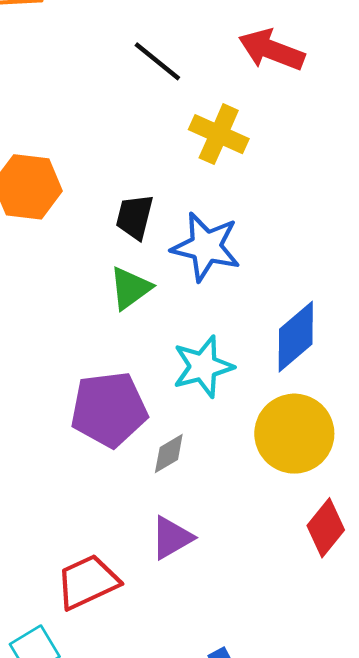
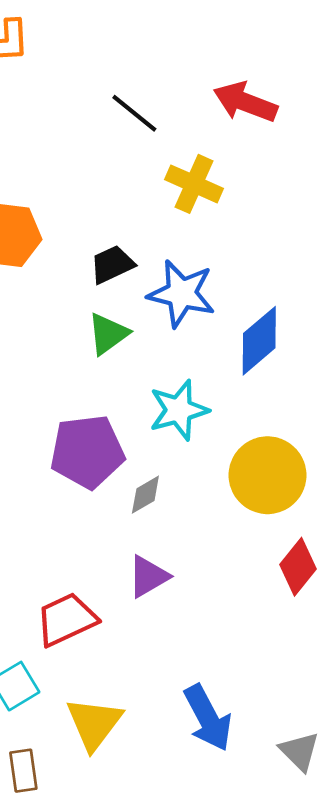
black trapezoid: (135, 217) -> (112, 264), turned 51
blue diamond: (296, 337) -> (259, 341), moved

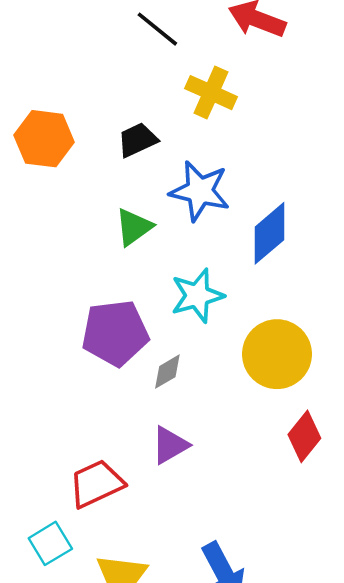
black trapezoid: (112, 264) -> (137, 140), moved

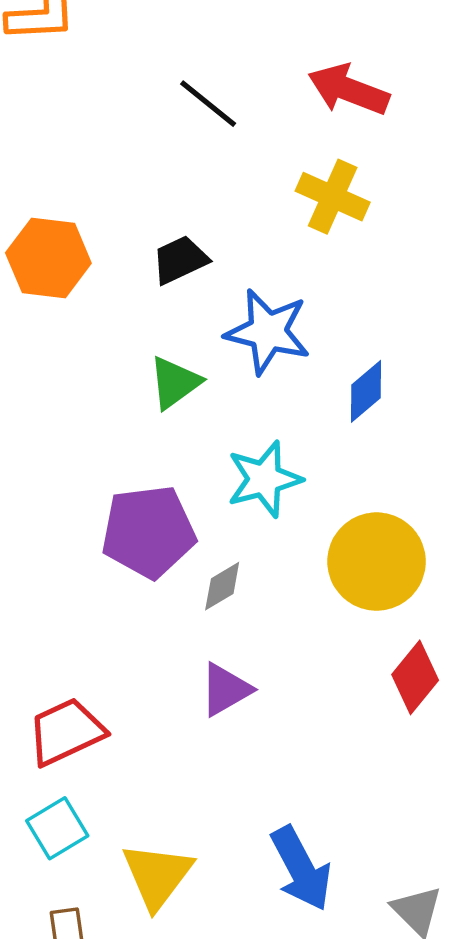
yellow cross: (211, 93) -> (333, 197), moved
blue diamond: (270, 233) -> (366, 391), size x0.7
red trapezoid: (96, 484) -> (66, 732), moved

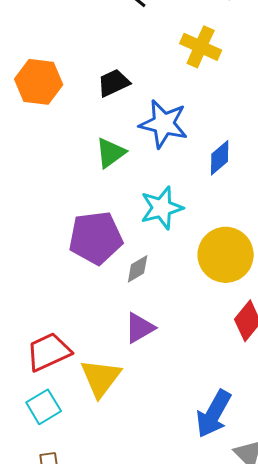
blue arrow: (301, 869) -> (214, 414), moved, turned 57
yellow triangle: (157, 876) -> (101, 378), moved

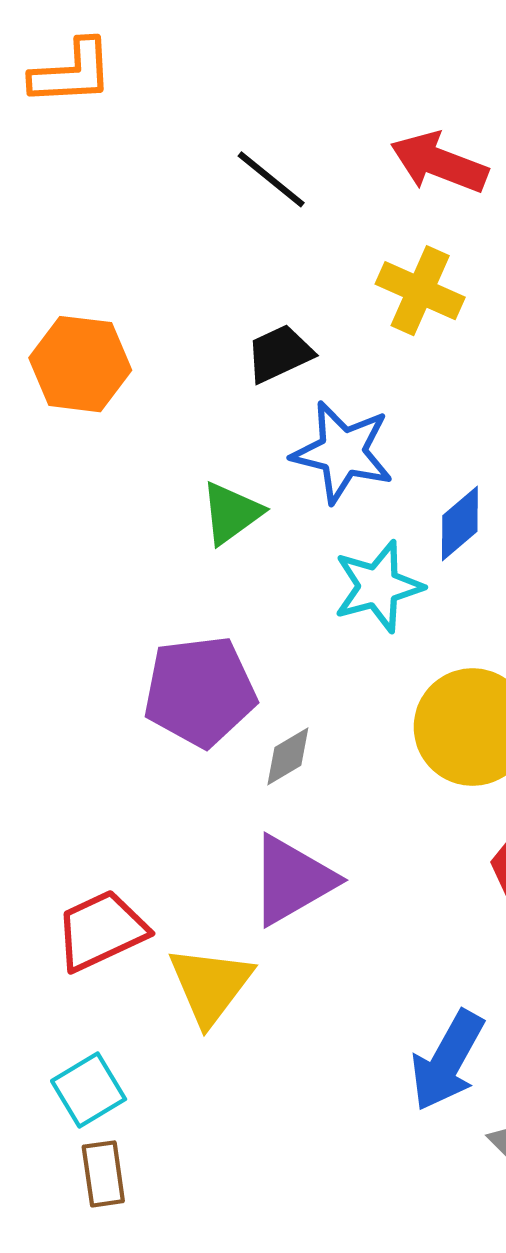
black trapezoid: (114, 83) -> (280, 354), moved
cyan star: (162, 208) -> (378, 586), moved
purple triangle: (140, 328) -> (292, 880), size x1.4
cyan square: (44, 407) -> (89, 1090), moved

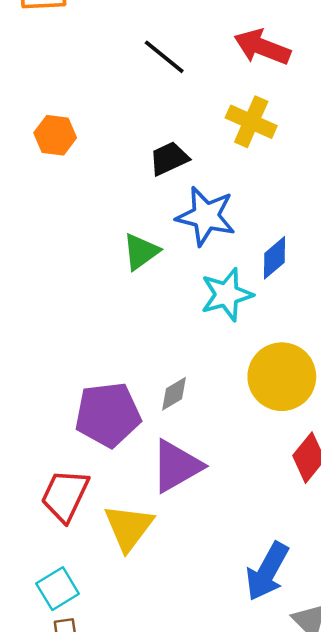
orange hexagon: (80, 364) -> (55, 135), moved, size x0.7
purple pentagon: (200, 691) -> (108, 415), moved
red trapezoid: (101, 931) -> (65, 495), turned -40

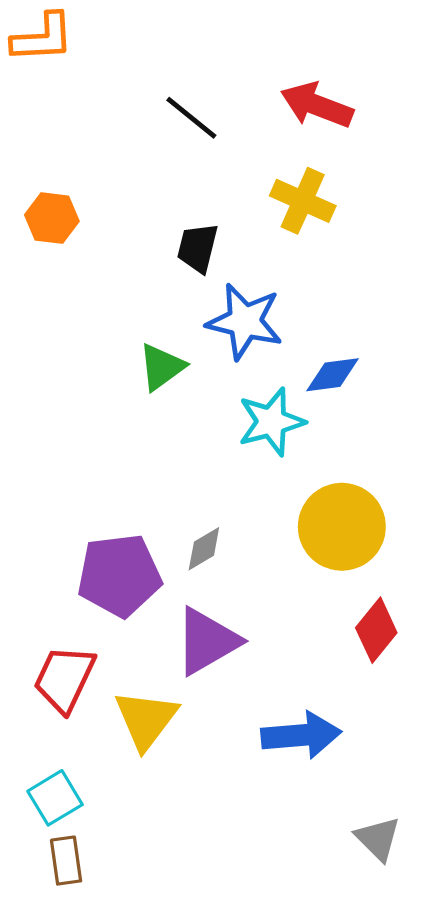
black trapezoid: (169, 159) -> (198, 248), turned -51
blue diamond: (274, 258) -> (332, 375), turned 33
blue arrow: (267, 571) -> (301, 735), moved, turned -124

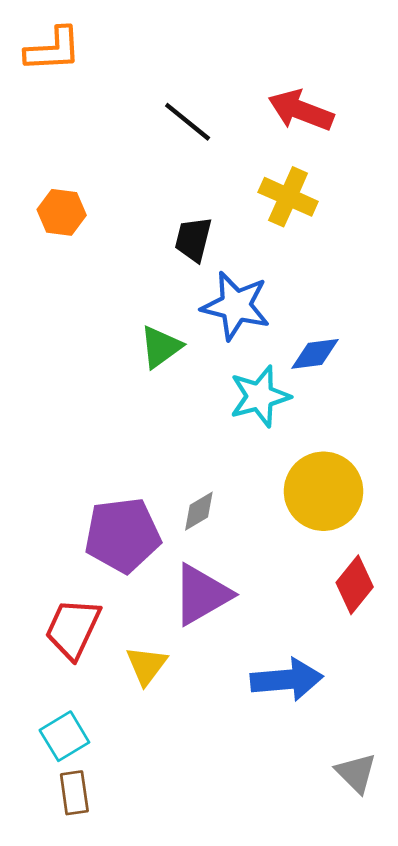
yellow triangle: (146, 720) -> (147, 665), size x0.7

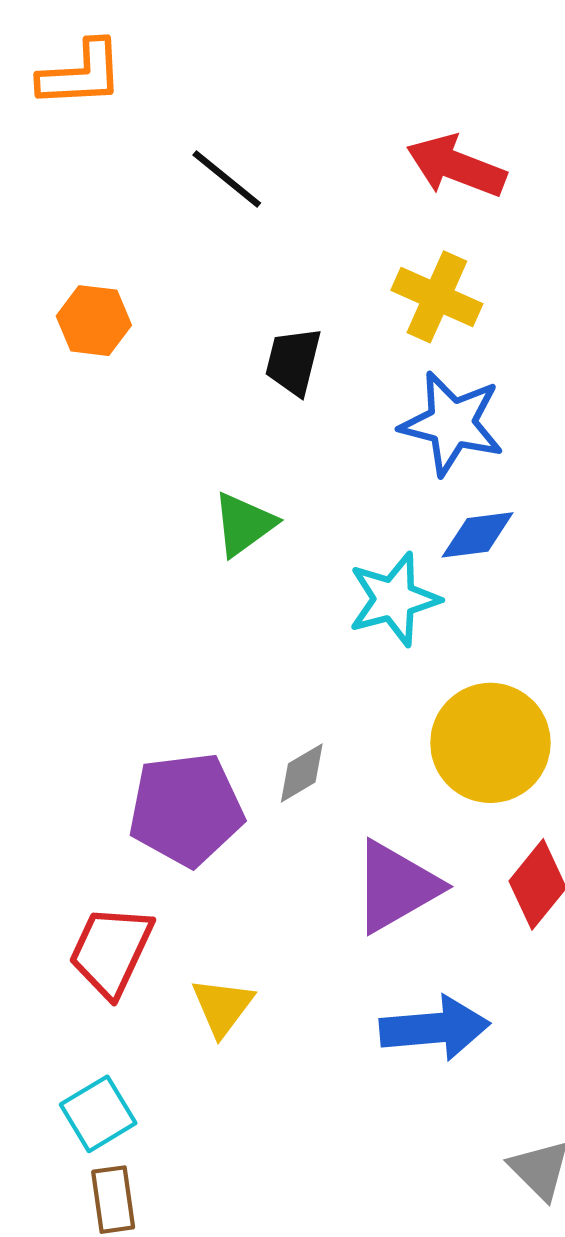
black line: (188, 122) -> (227, 179), moved
blue star: (236, 306) -> (452, 423), moved
purple triangle: (202, 595) -> (396, 887), moved

